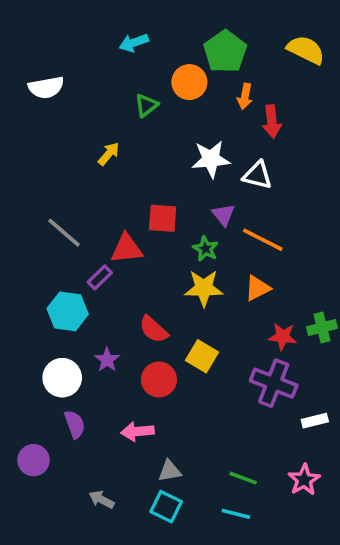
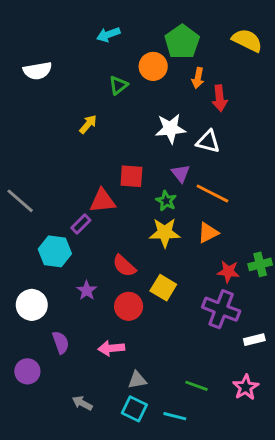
gray line: (64, 233) -> (20, 201), moved
white circle: (62, 378) -> (32, 305), moved
cyan line: (236, 514) -> (175, 416), moved

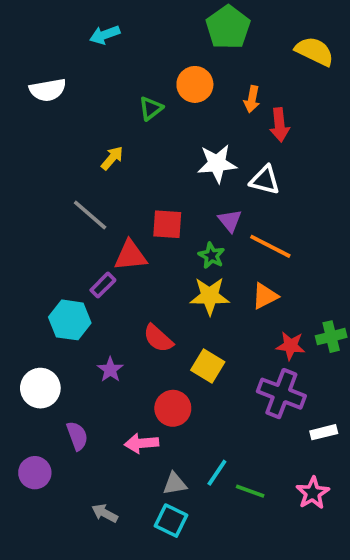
cyan arrow: (108, 35) -> (105, 35), moved
green pentagon: (182, 42) -> (228, 27), moved
gray line: (20, 201) -> (90, 215), moved
red circle: (129, 306) -> (173, 408), moved
cyan line: (175, 416) -> (217, 473), moved, turned -70

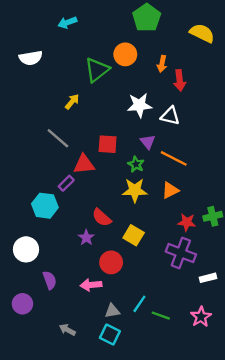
green triangle: (151, 108) -> (97, 70), size x1.6
purple star: (110, 370) -> (86, 238), moved

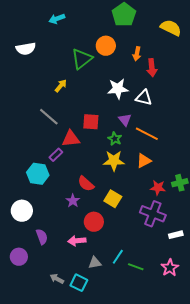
cyan square: (110, 335) -> (79, 283), moved

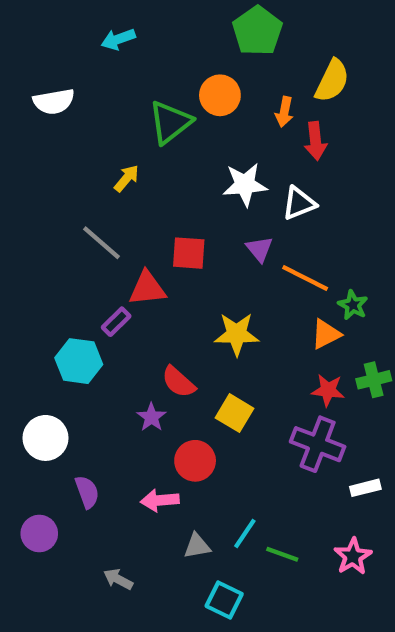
yellow semicircle: (171, 28) -> (332, 81), moved, turned 90
white triangle: (144, 98) -> (299, 203), turned -36
green star: (115, 139) -> (353, 305), moved
orange triangle: (144, 161) -> (326, 334), moved
cyan square: (79, 283) -> (224, 600), moved

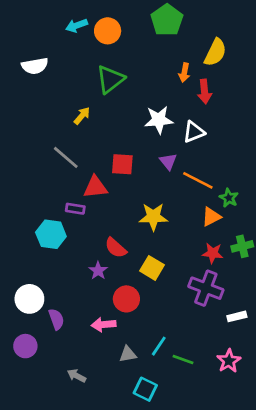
orange circle: (220, 95) -> (108, 31), moved
purple rectangle: (116, 322) -> (75, 209), turned 54
white circle: (46, 438) -> (29, 299), moved

